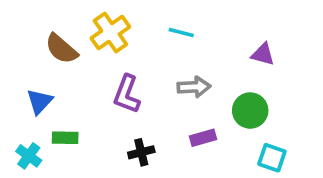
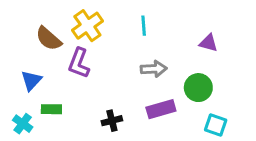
cyan line: (181, 32) -> (144, 26), turned 72
purple L-shape: (127, 94) -> (79, 63), moved
purple rectangle: (203, 138) -> (161, 109), size x1.4

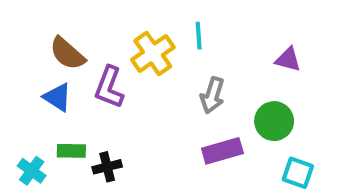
yellow cross: (87, 26) -> (153, 53), moved
gray arrow: (154, 69) -> (212, 95), turned 110
blue triangle: (31, 80) -> (57, 97), moved, turned -40
black cross: (112, 121) -> (107, 167), moved

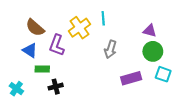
green circle: (274, 121) -> (153, 51), moved
green rectangle: (71, 151) -> (42, 69), moved
purple rectangle: (222, 151) -> (131, 78), moved
cyan square: (298, 173) -> (163, 74), moved

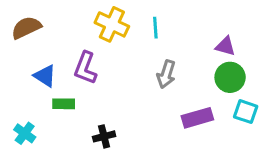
brown semicircle: (35, 28) -> (26, 28), moved, turned 114
yellow cross: (79, 28) -> (112, 24), moved, turned -30
black cross: (56, 87) -> (104, 136), moved

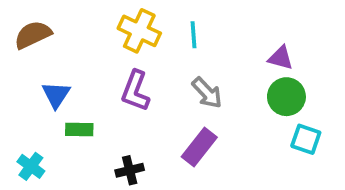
purple L-shape: (85, 68) -> (135, 91), moved
gray arrow: (166, 74) -> (207, 93), turned -60
blue triangle: (45, 76) -> (56, 95), turned 30
purple rectangle: (197, 118) -> (199, 147), moved, turned -36

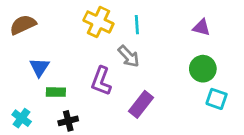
purple triangle: (281, 58) -> (201, 27), moved
purple L-shape: (135, 91) -> (101, 81), moved
gray arrow: (207, 93) -> (129, 56), moved
black cross: (130, 170) -> (68, 121), moved

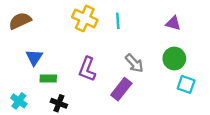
gray arrow: (129, 56) -> (134, 63), moved
black cross: (68, 121) -> (59, 103), turned 35

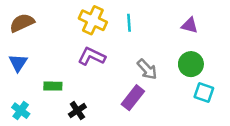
blue triangle: (34, 57) -> (18, 63), moved
purple L-shape: (87, 69) -> (92, 56), moved, turned 95
black cross: (59, 103) -> (77, 111), moved, turned 35

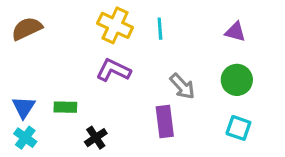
blue triangle: (18, 63) -> (24, 107), moved
cyan square: (204, 92) -> (238, 128), moved
purple rectangle: (133, 98) -> (165, 122), turned -45

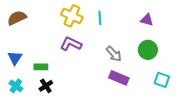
blue triangle: (24, 107) -> (15, 58), moved
purple rectangle: (165, 122) -> (119, 78), moved, turned -60
cyan square: (238, 128) -> (162, 80), moved
black cross: (96, 138) -> (46, 86), moved

